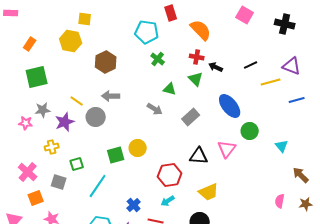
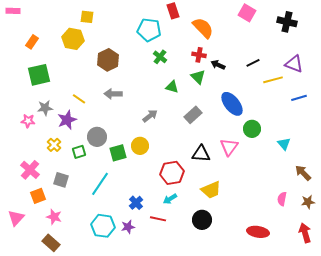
gray arrow: (155, 109) -> (150, 116), moved, turned -70
gray circle: (96, 117) -> (97, 137), moved
yellow cross: (52, 147) -> (54, 145), turned -32
green square: (77, 164) -> (79, 152), moved

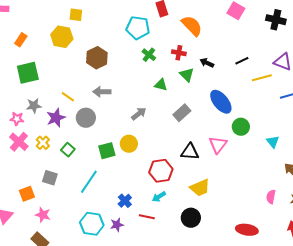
red cross: (199, 55) -> (179, 53), moved
gray circle: (97, 137) -> (86, 118), moved
green square: (79, 152) -> (68, 150), turned -32
pink cross: (30, 170) -> (19, 142), moved

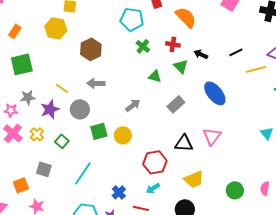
green circle: (241, 127) -> (235, 190), moved
green square: (107, 151) -> (99, 131), moved

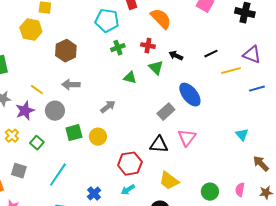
green cross: (143, 46) -> (118, 48), turned 32
gray rectangle: (176, 104) -> (166, 112), moved
yellow trapezoid: (194, 179) -> (169, 181), turned 60

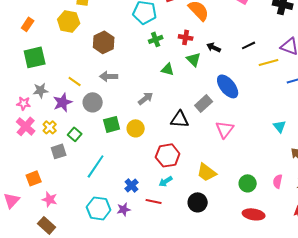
black triangle: (159, 145) -> (180, 119), moved
gray square: (19, 171) -> (59, 151), moved, turned -35

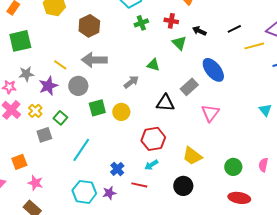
green triangle: (168, 69) -> (153, 65), moved
gray arrow: (109, 76) -> (94, 60), size x1.4

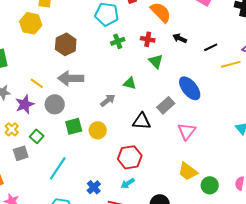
black arrow: (199, 31) -> (180, 38), moved
yellow trapezoid: (192, 156) -> (188, 171), moved

